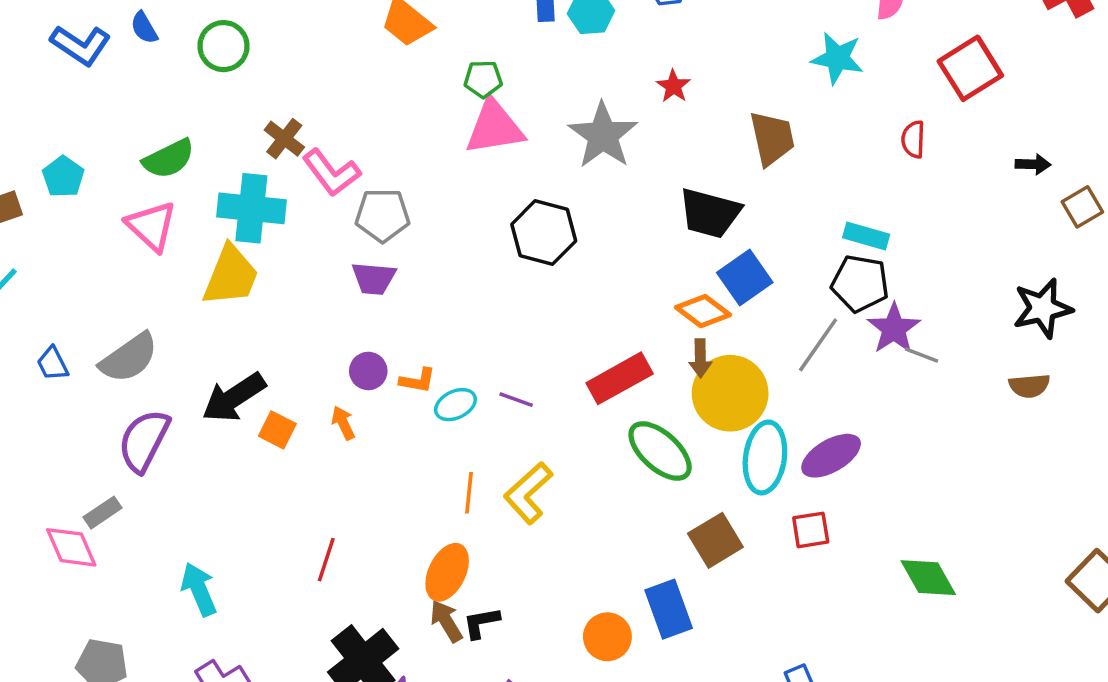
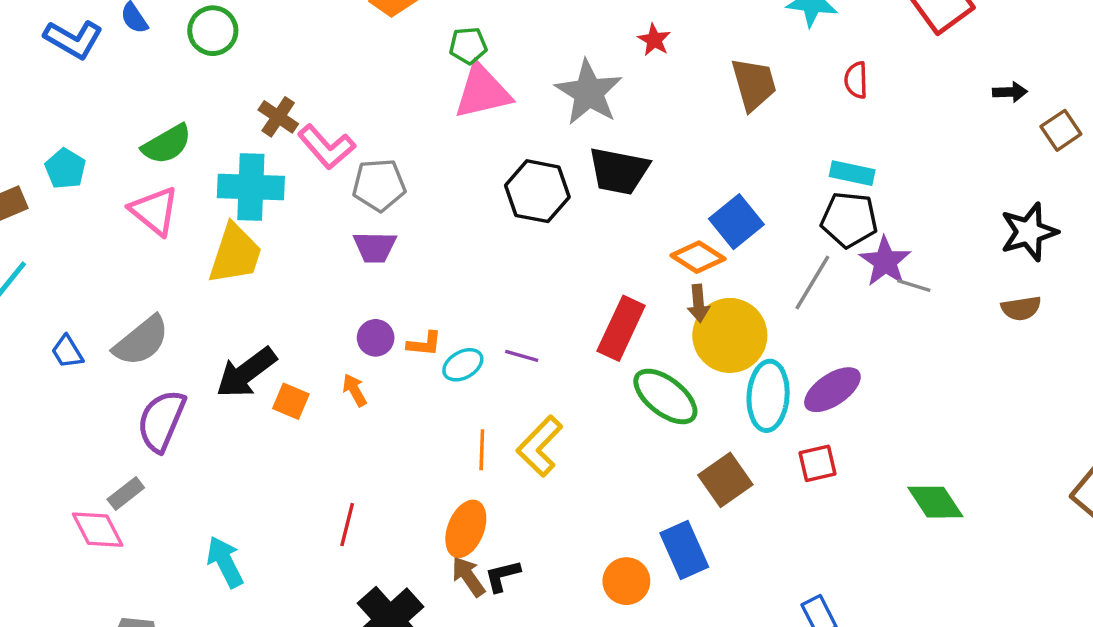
red semicircle: (913, 139) -> (856, 80), moved
black trapezoid: (710, 213) -> (619, 171), moved
red rectangle: (620, 378) -> (621, 328), turned -32

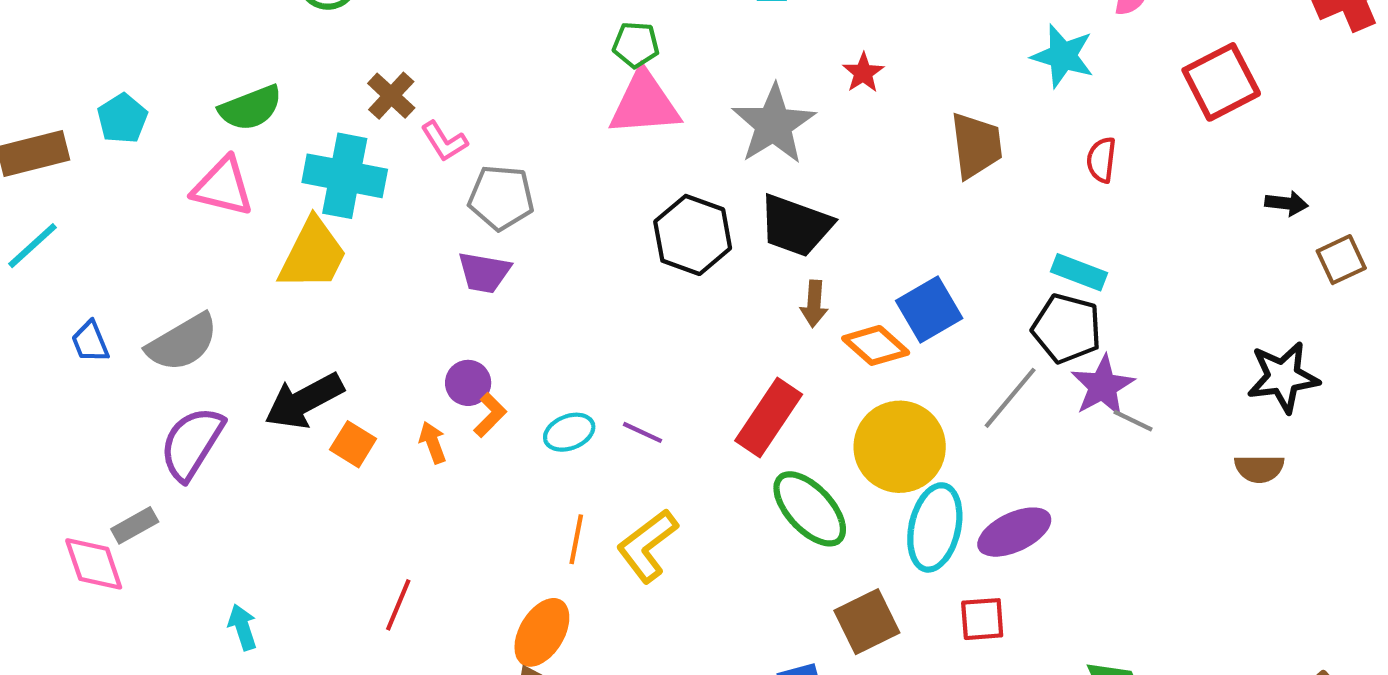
pink L-shape: (326, 147) -> (444, 141), size x0.7
pink triangle: (154, 211) -> (223, 187), turned -34
brown arrow: (698, 303) -> (814, 304), moved
orange L-shape: (424, 344) -> (490, 415), moved, turned -60
cyan arrow: (225, 562) -> (243, 627), size x0.7

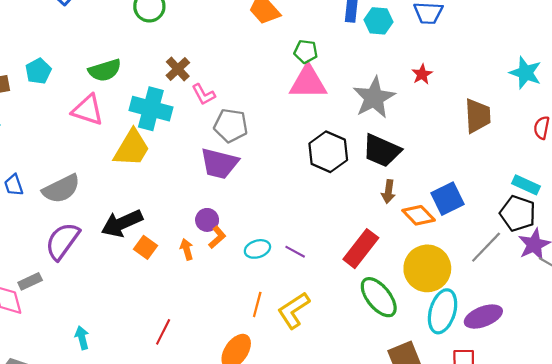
purple trapezoid: (484, 272) -> (219, 164), size x1.4

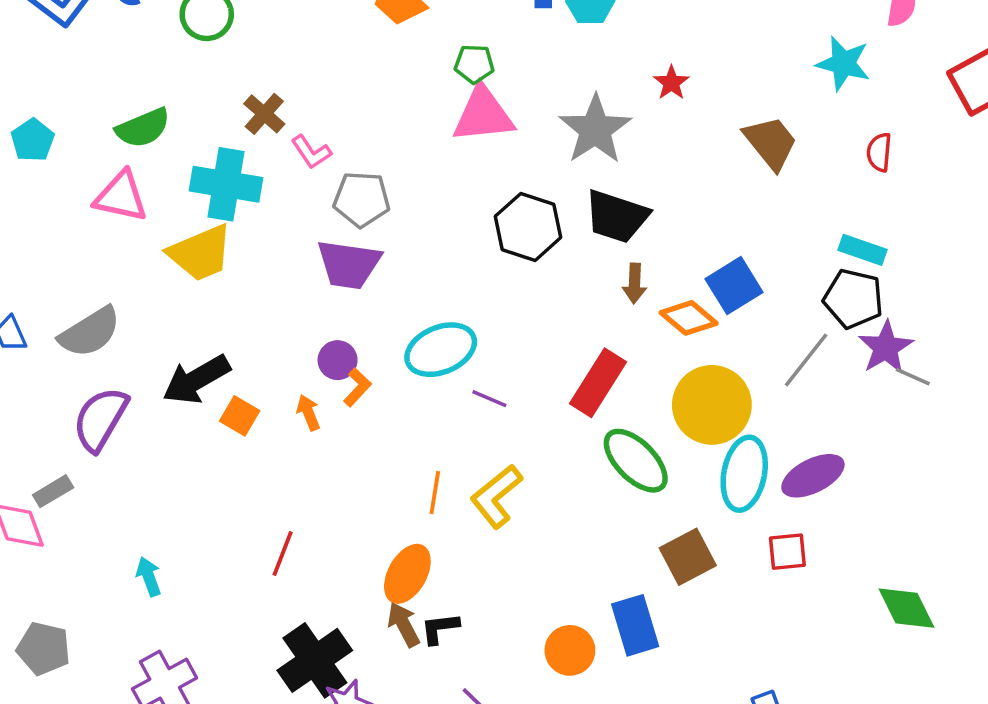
brown trapezoid: (478, 116) -> (771, 143), turned -30
yellow trapezoid: (132, 148) -> (200, 253), turned 42
cyan ellipse: (257, 249) -> (441, 350), moved, size x1.6

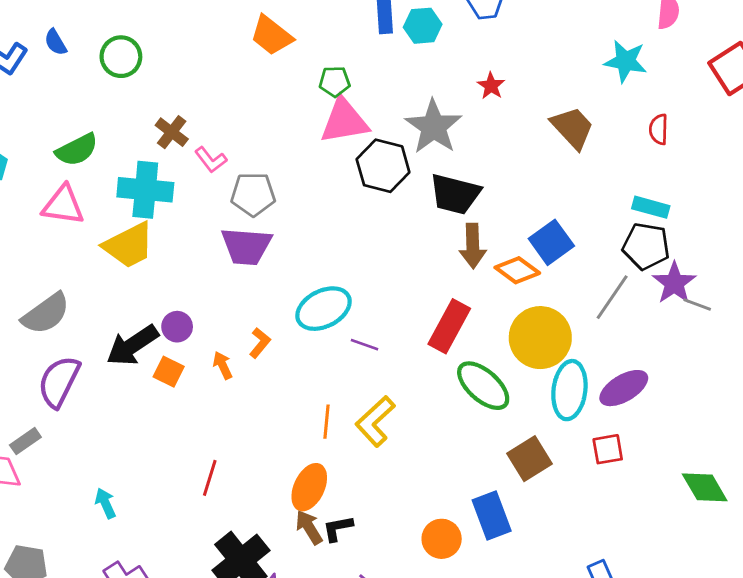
black hexagon: (528, 227) -> (383, 166), moved
brown arrow: (635, 283) -> (473, 246), size x1.4
purple circle: (338, 360) -> (177, 327), moved

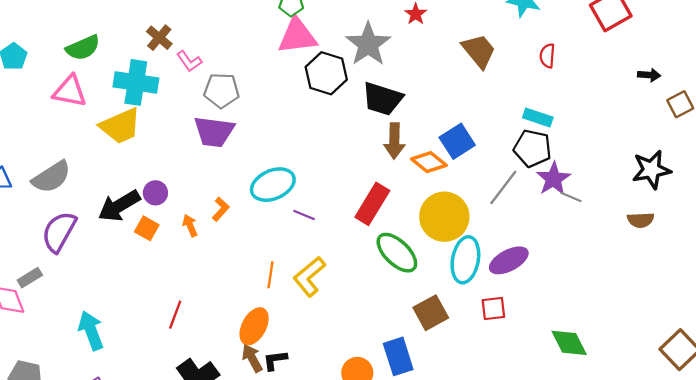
cyan arrow: (105, 503) -> (91, 331), size x1.6

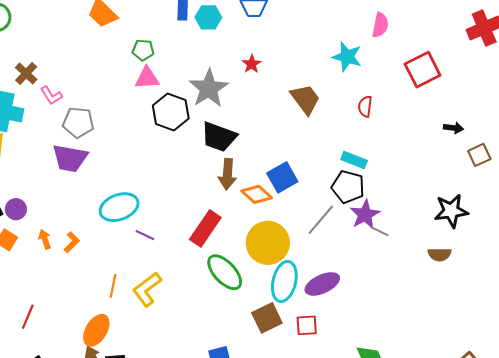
pink triangle: (297, 36) -> (147, 78), size x0.7
orange L-shape: (221, 209) -> (72, 242), moved
brown square: (431, 313) -> (267, 318), moved

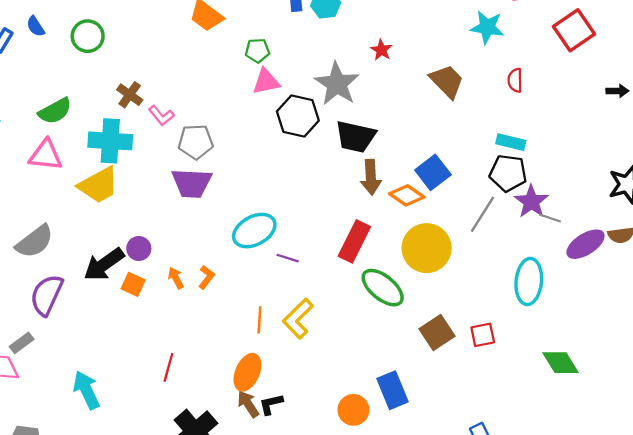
cyan ellipse: (284, 282) -> (529, 281), moved
purple ellipse: (322, 284) -> (585, 244), moved

